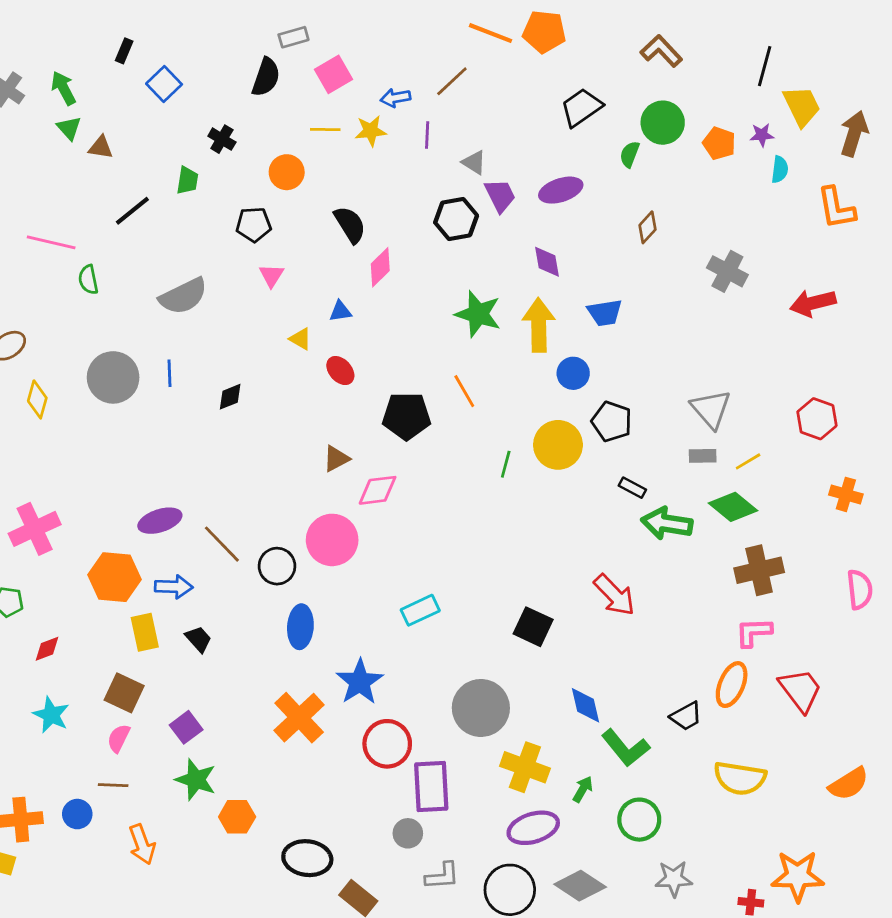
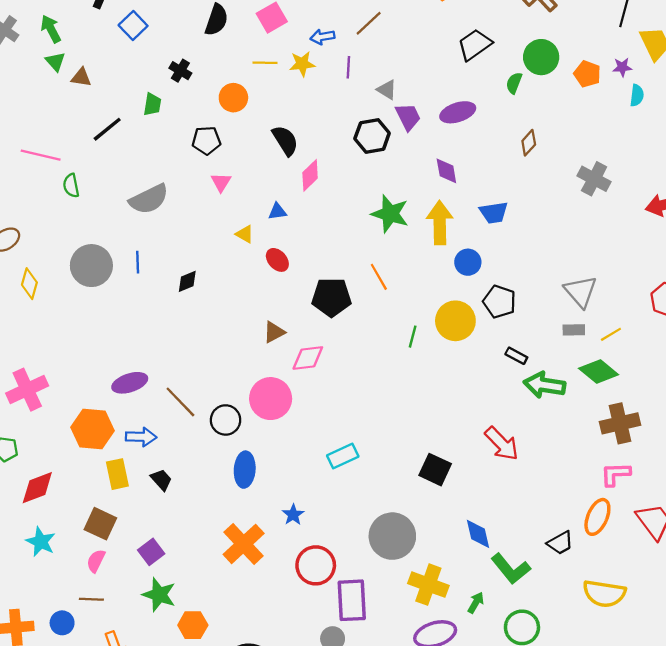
red diamond: (47, 649) -> (37, 488), size x1.6
blue star: (360, 682) -> (293, 515), size x0.6

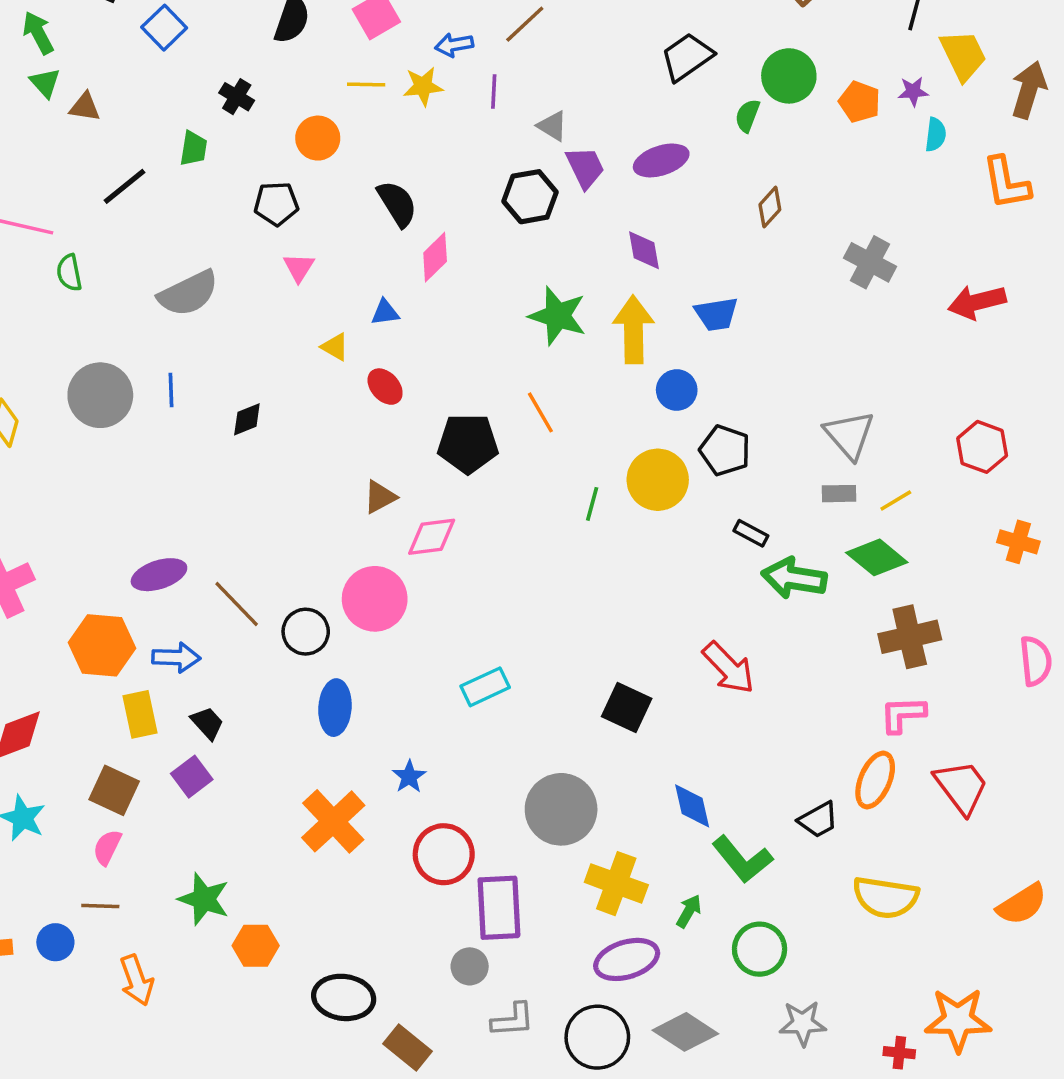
purple square: (151, 552) -> (192, 777), moved

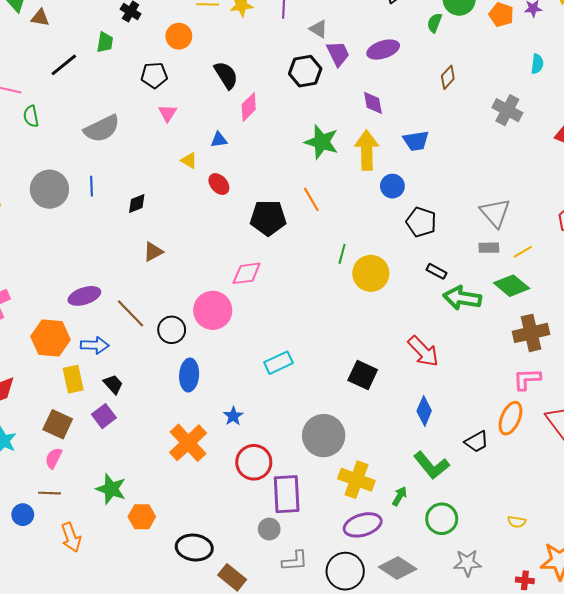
cyan semicircle: (936, 135) -> (537, 64), moved
yellow circle: (658, 480) -> (371, 273), moved
brown triangle: (380, 497) -> (153, 252), moved
blue diamond: (692, 806) -> (424, 411), moved, turned 36
yellow semicircle: (885, 897) -> (517, 522), moved, size x0.5

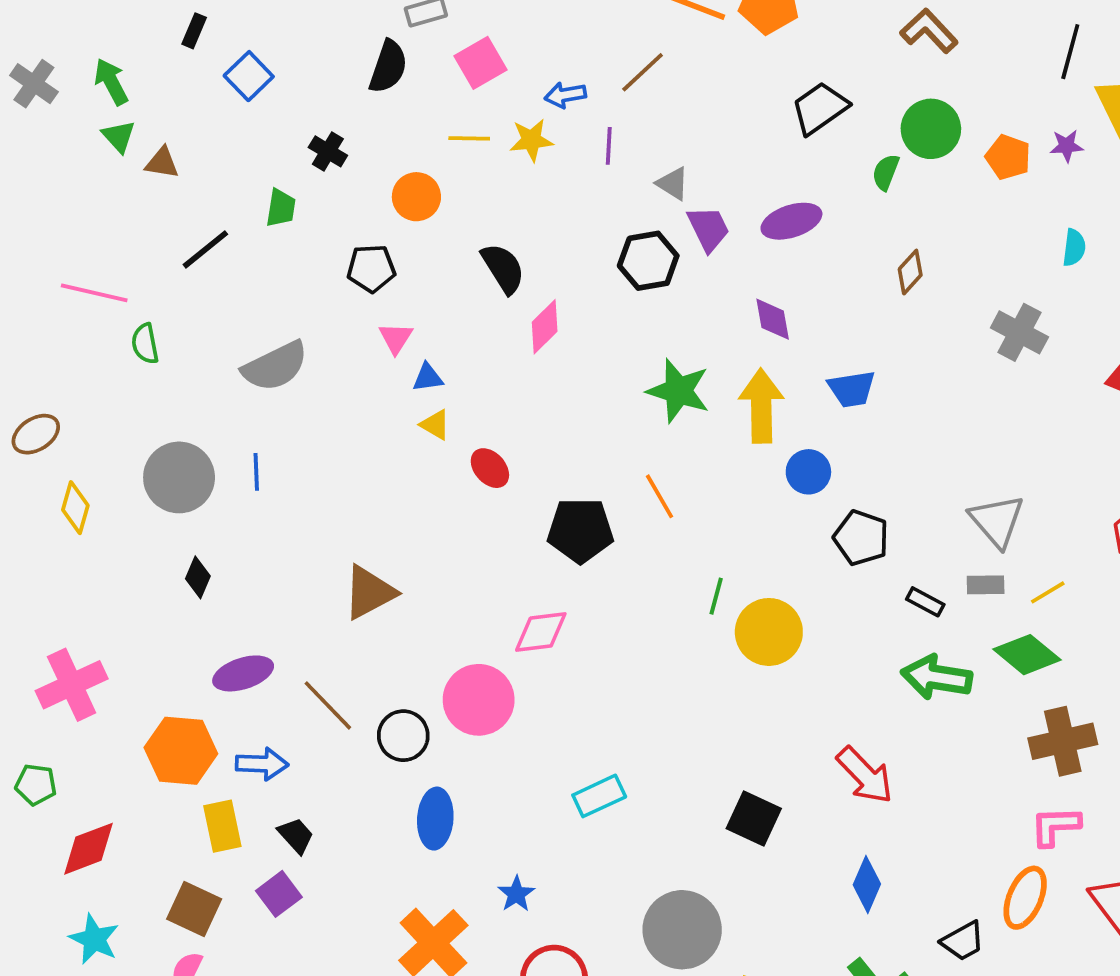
blue triangle: (219, 140) -> (428, 378), moved
black diamond: (137, 204) -> (198, 577), moved, turned -45
brown triangle: (153, 252) -> (369, 592), size x1.5
black rectangle: (437, 271) -> (925, 602), moved

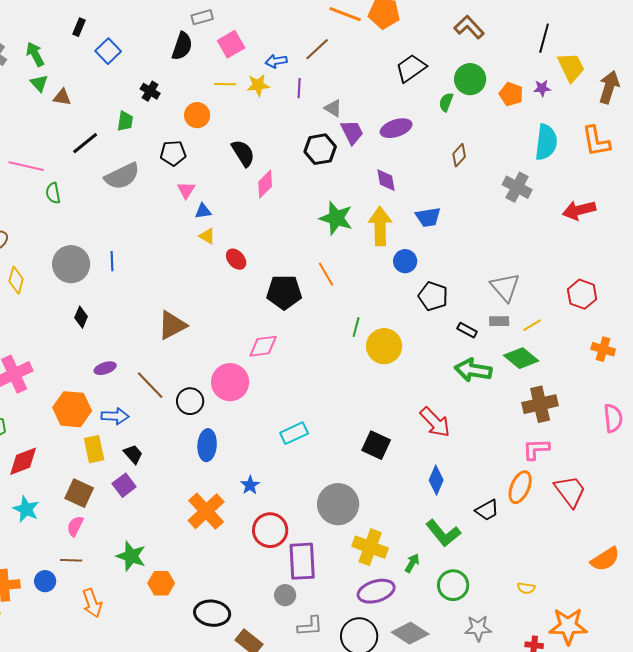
cyan semicircle: (1074, 248) -> (546, 142), size x1.8
gray semicircle: (275, 366) -> (122, 176), moved
purple ellipse: (243, 673) -> (105, 368), size x0.7

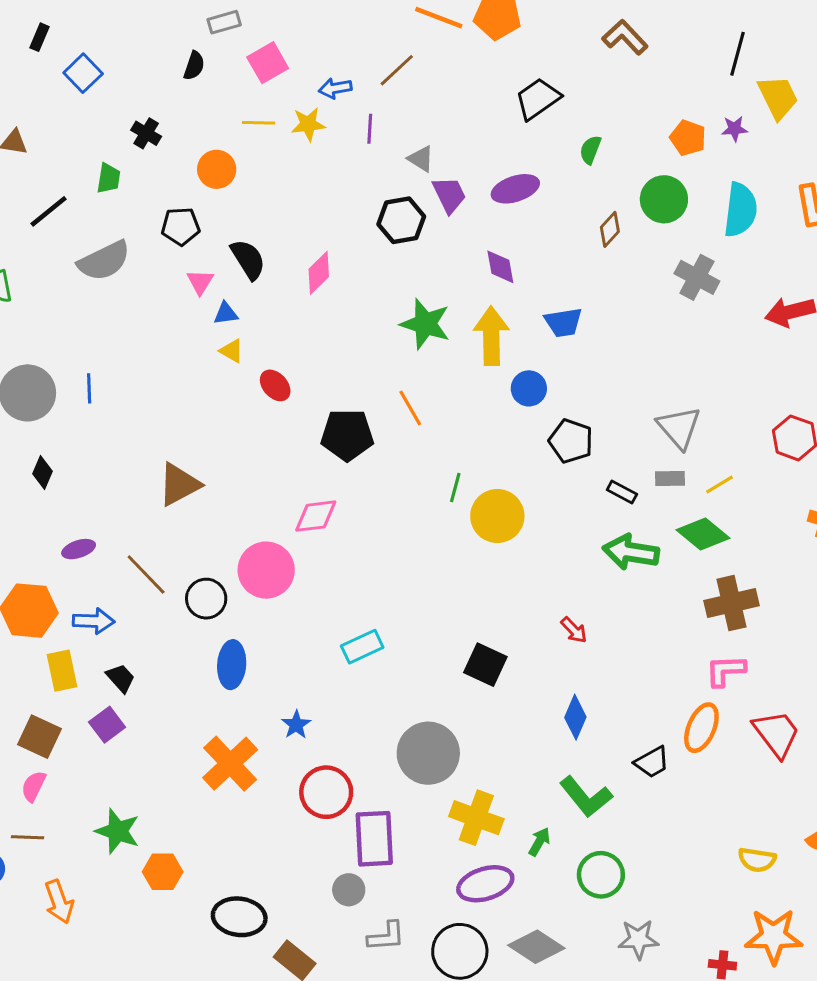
black semicircle: (182, 46) -> (194, 66), size x0.7
green circle: (470, 79) -> (664, 199), moved
black semicircle: (243, 153) -> (248, 259), moved
red arrow: (435, 422) -> (574, 630), size x0.6
yellow semicircle: (526, 588) -> (757, 860), moved, size x1.4

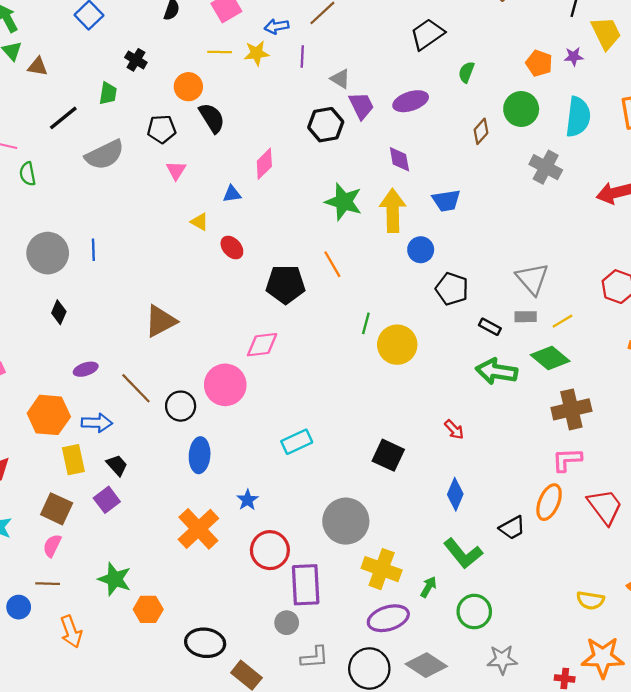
black semicircle: (248, 259) -> (212, 118), moved
blue triangle: (226, 313) -> (232, 194), moved

